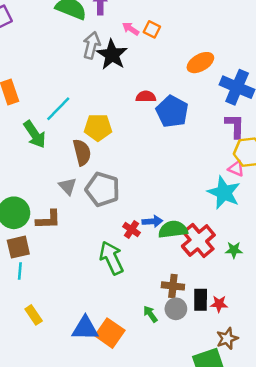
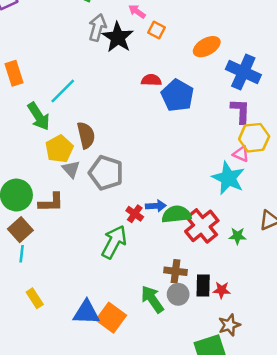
orange square: (152, 29) -> (157, 30), moved
yellow pentagon: (98, 127) -> (59, 149), moved, turned -30
brown square: (18, 247) -> (20, 230), turned -30
green arrow: (111, 258) -> (114, 242), turned 52
green arrow: (150, 314) -> (152, 299), size x1.6

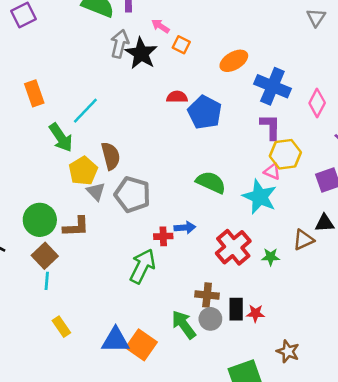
red cross: (135, 214) -> (163, 236), turned -36
green semicircle: (176, 214) -> (211, 182), moved, turned 32
brown star: (229, 325) -> (288, 351), moved, turned -30

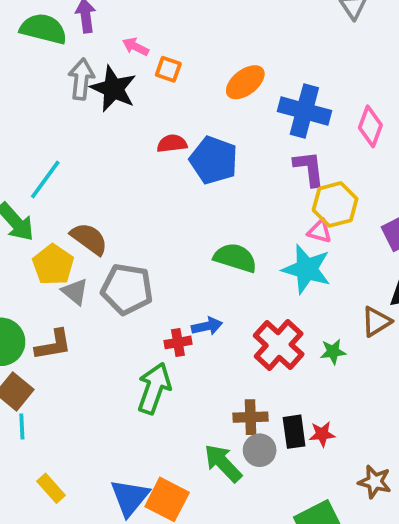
brown semicircle: (111, 156) -> (89, 239), turned -32
blue triangle: (115, 340) -> (130, 498), turned -44

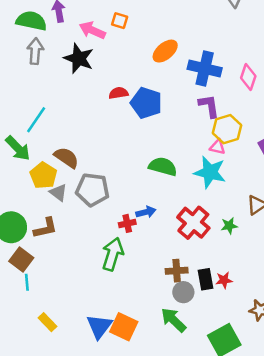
pink arrow: (136, 47) -> (92, 30), size x1.5
orange square: (168, 69) -> (120, 21), moved
gray arrow: (81, 79) -> (35, 51), moved
green arrow: (223, 463) -> (173, 320), moved

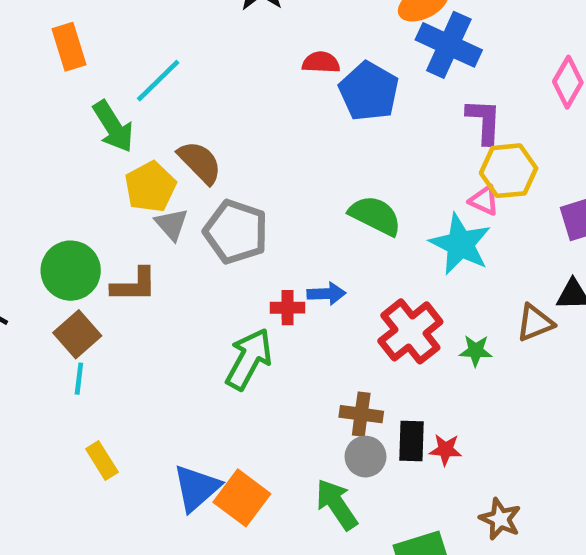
blue cross: (205, 68) -> (449, 45), moved

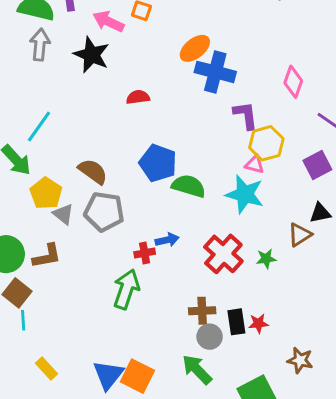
blue pentagon: (369, 91) -> (158, 163), moved
brown semicircle: (200, 162) -> (93, 171), moved

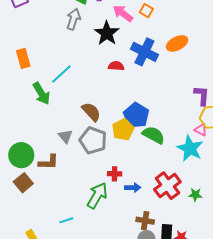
blue cross: (215, 72) -> (144, 52), moved
red semicircle: (138, 97) -> (116, 66), moved
yellow pentagon: (46, 193) -> (123, 130), moved
blue arrow: (167, 240) -> (133, 188), moved
cyan line: (23, 320) -> (66, 220), moved, turned 64

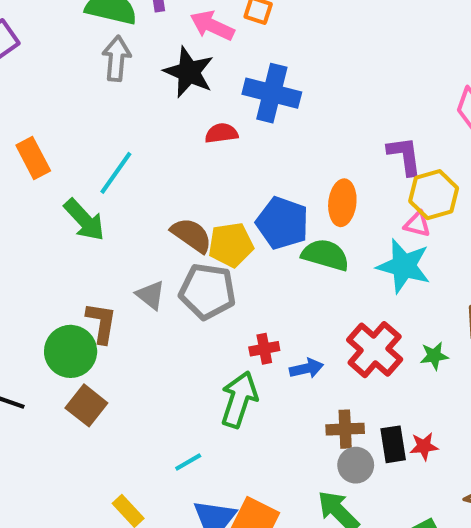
orange ellipse: (177, 43) -> (342, 203), moved, turned -45
yellow pentagon: (123, 130) -> (231, 245), moved, turned 30
brown L-shape: (49, 162) -> (101, 323), moved, turned -70

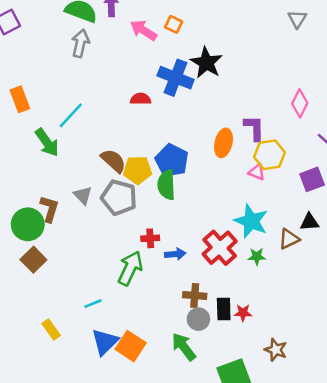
black star: (189, 72) -> (206, 63), moved
orange ellipse: (342, 203) -> (223, 143), moved
green semicircle: (325, 255) -> (166, 185), moved, turned -116
cyan star: (404, 266) -> (251, 221), moved

